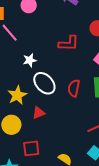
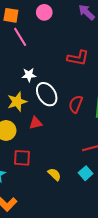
white star: (30, 60) -> (29, 75), moved

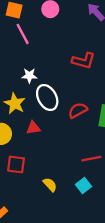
yellow star: (17, 102) -> (15, 104), turned -30
red semicircle: (76, 104) -> (78, 110), turned 36

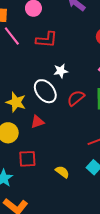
red L-shape: (84, 61) -> (47, 40), moved
white star: (29, 76) -> (61, 71), moved

